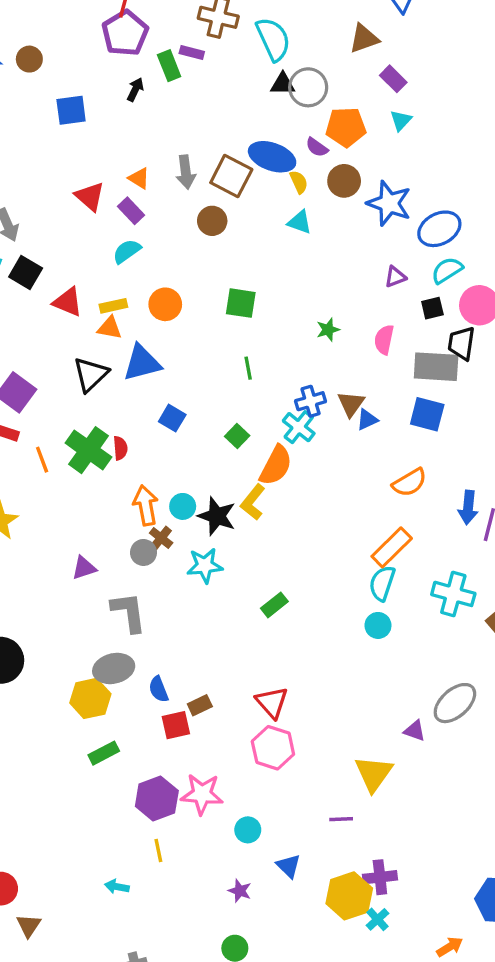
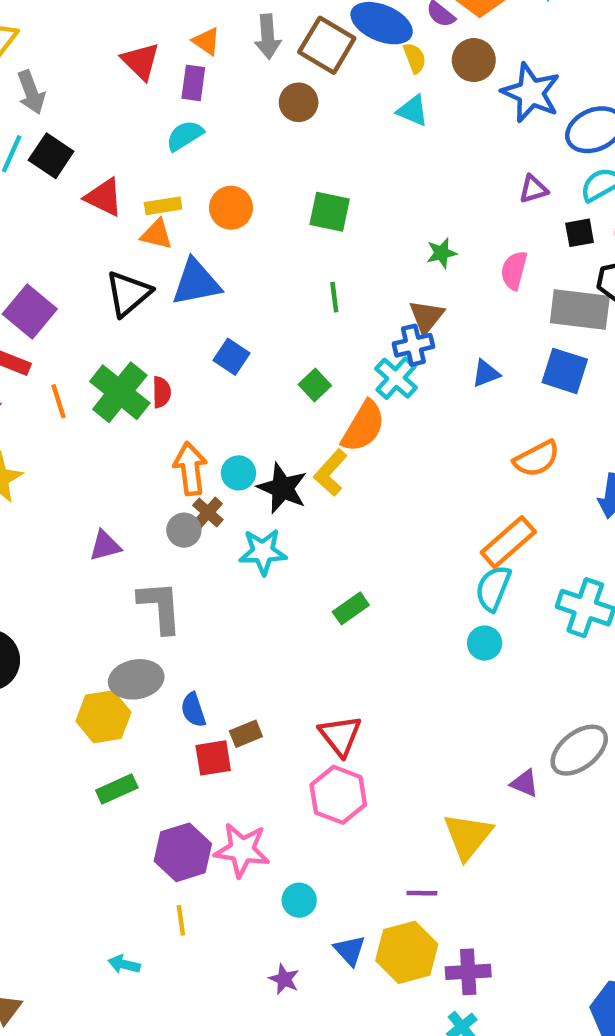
purple rectangle: (131, 211) -> (193, 83), turned 48
brown triangle: (351, 404) -> (426, 317), moved
yellow hexagon: (349, 896) -> (407, 952), moved

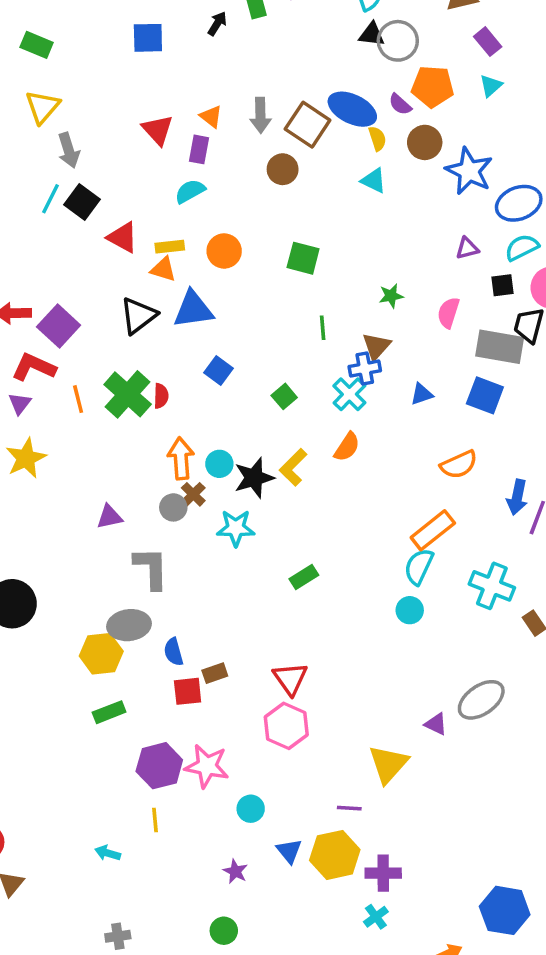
green line: (334, 297) -> (323, 328), moved
orange semicircle: (363, 426) -> (347, 447), moved, size x0.7
black star: (282, 488) -> (254, 478), turned 30

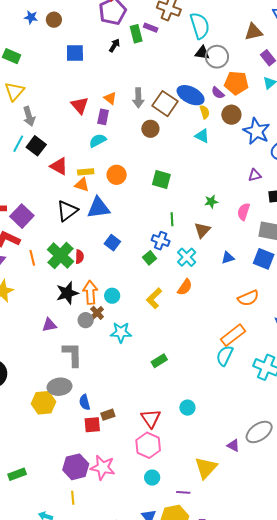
blue cross: (365, 369) -> (161, 241), moved, turned 30
black star: (254, 478) -> (67, 293), moved
cyan circle: (410, 610) -> (187, 408), moved
green rectangle: (109, 712) -> (17, 474), moved
cyan circle: (251, 809) -> (152, 478), moved

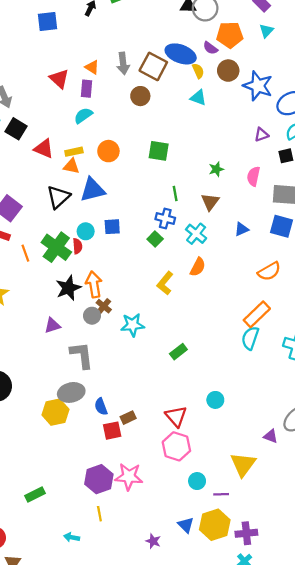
blue square: (112, 243) -> (112, 227), turned -35
cyan circle: (112, 296) -> (86, 231), moved
cyan circle: (152, 478) -> (197, 481), moved

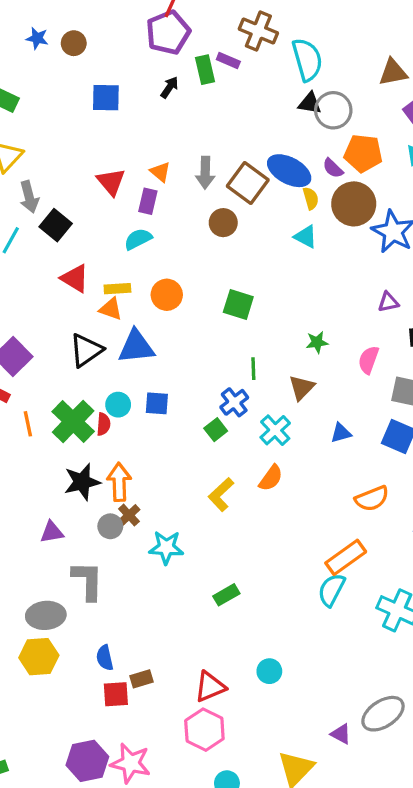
brown circle: (228, 71) -> (354, 204), size x1.4
black square: (16, 129) -> (56, 225), moved
blue cross: (165, 218) -> (234, 402), turned 30
gray ellipse: (71, 392) -> (46, 615), moved
red triangle: (176, 416) -> (210, 687), turned 40

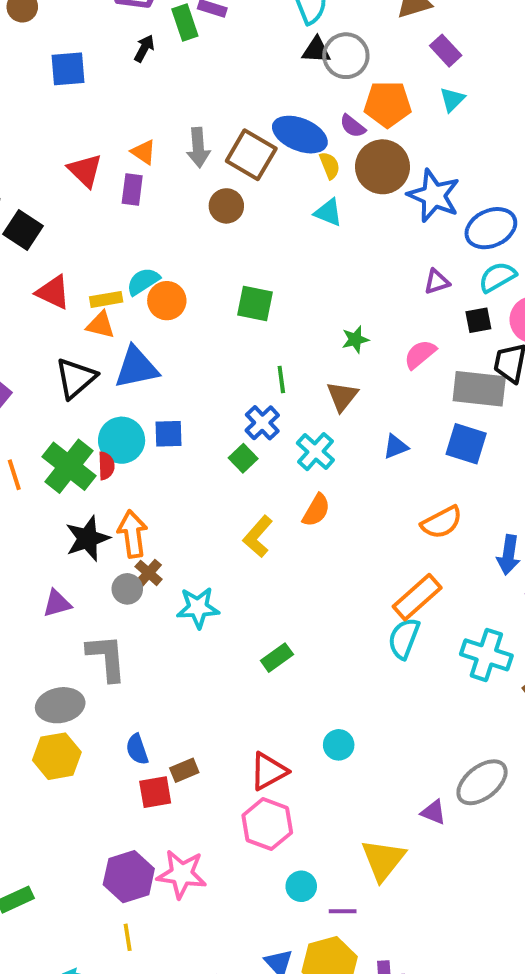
cyan semicircle: (138, 239) -> (143, 281), moved
pink semicircle: (369, 360) -> (420, 354), turned 36
cyan circle: (118, 405) -> (122, 440), size x1.5

